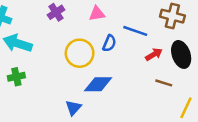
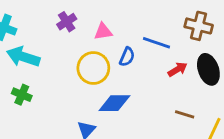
pink triangle: (97, 14) -> (103, 32), moved
green cross: (16, 77) -> (22, 95), turned 35
brown line: (164, 83) -> (185, 114), moved

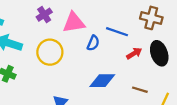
pink triangle: (103, 32) -> (74, 23), size x1.5
yellow circle: (93, 68) -> (50, 52), moved
blue diamond: (114, 103) -> (102, 81), moved

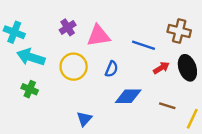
blue semicircle: (93, 43) -> (112, 69), moved

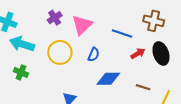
pink triangle: (98, 36) -> (82, 25), turned -35

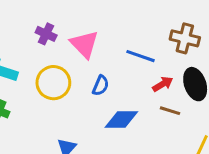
purple cross: (55, 18) -> (46, 34), turned -32
pink triangle: (82, 25) -> (84, 44), turned -30
brown line: (143, 87) -> (170, 111), moved

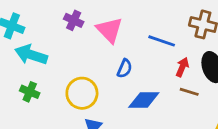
yellow circle: (53, 83) -> (82, 93), moved
red arrow: (163, 84) -> (182, 67), turned -36

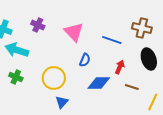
purple cross: (74, 20) -> (38, 25), moved
red arrow: (182, 67) -> (120, 67), moved
brown line: (189, 92) -> (132, 87), moved

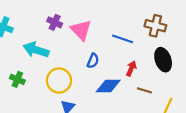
purple cross: (38, 25) -> (55, 22), moved
cyan arrow: (17, 50) -> (36, 50), moved

